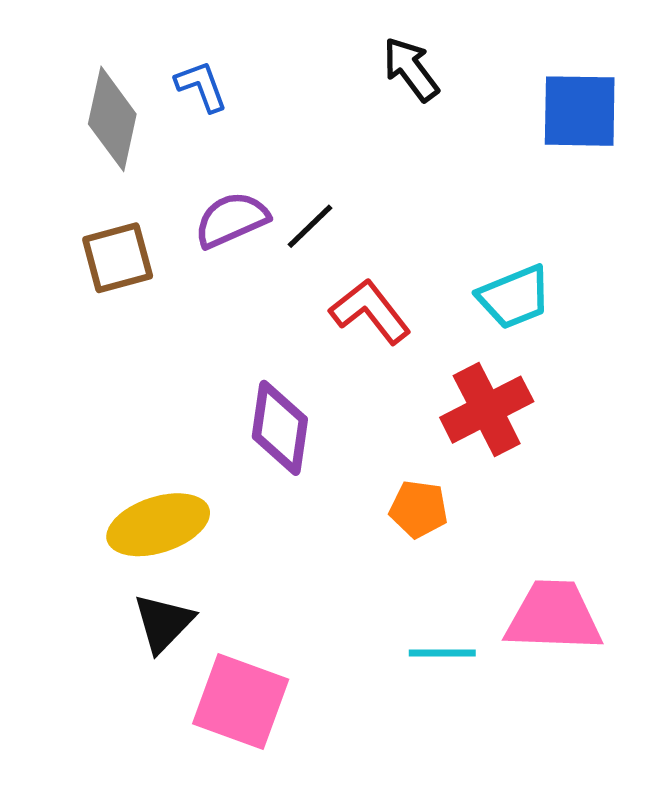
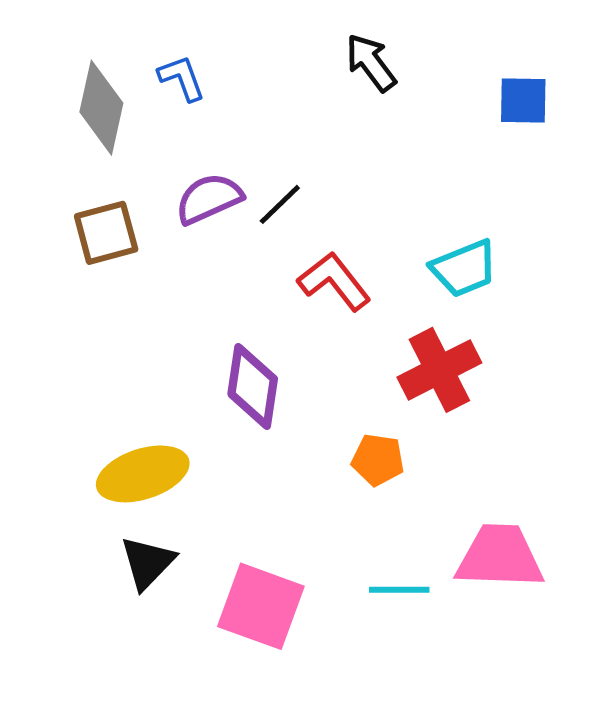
blue square: (580, 111) -> (523, 100), size x0.7
pink square: (241, 701) -> (261, 606), moved

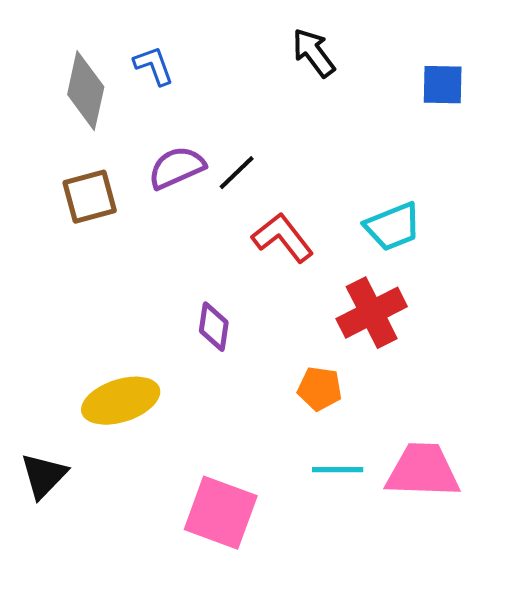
purple diamond: (253, 386) -> (214, 327), size x0.7
black triangle: (147, 563) -> (44, 476), moved
cyan line: (399, 590) -> (338, 470), moved

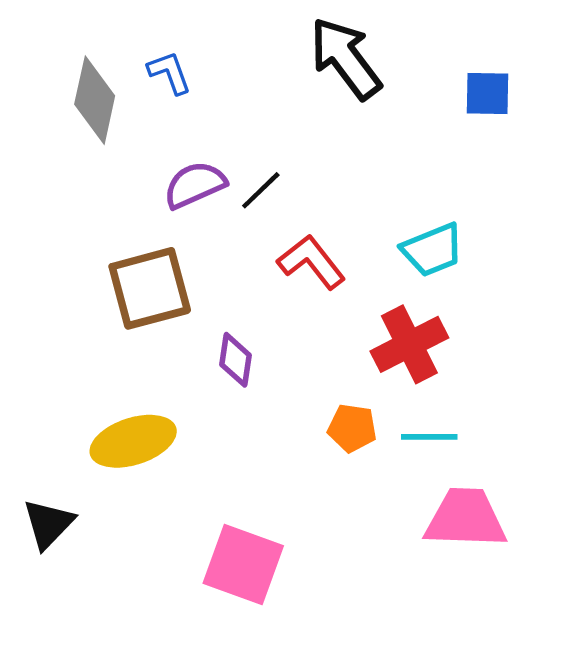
black arrow: (314, 53) -> (346, 58), size x1.5
brown square: (90, 197) -> (150, 288), moved, size x1.4
cyan line: (338, 470) -> (429, 437), moved

